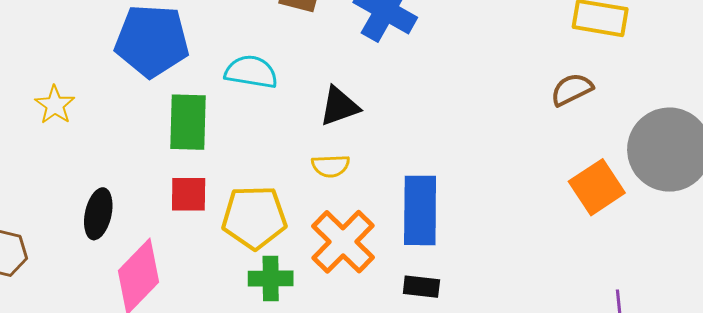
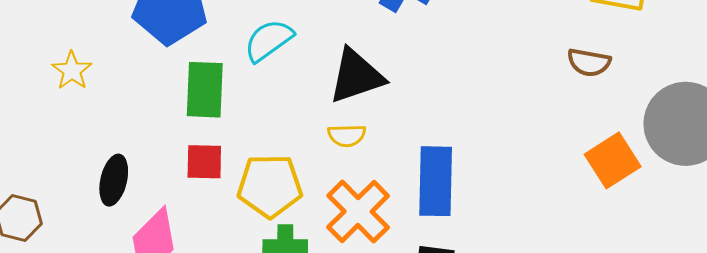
cyan semicircle: (251, 72) -> (269, 40), turned -46
brown semicircle: (572, 89) -> (589, 62), turned -144
black triangle: (339, 106) -> (356, 76), size x1.4

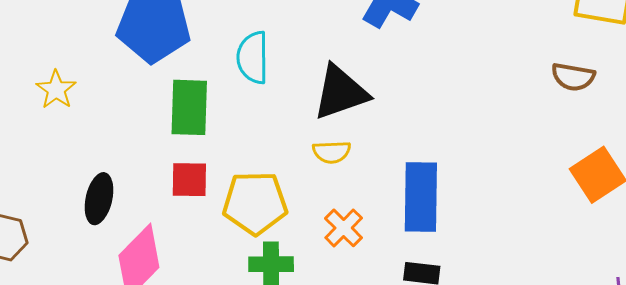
cyan semicircle: (269, 40) -> (253, 58), turned -54
orange cross: (358, 211) -> (344, 228), size x0.6

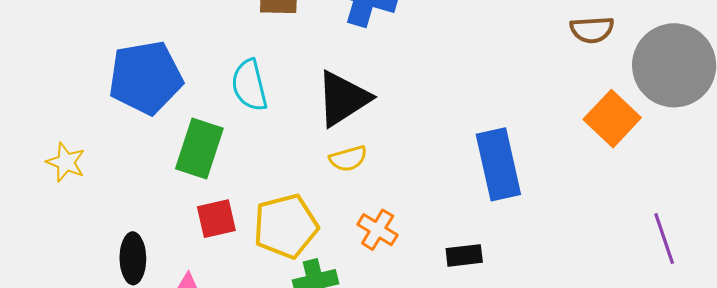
brown semicircle: (573, 77) -> (592, 30), moved
green rectangle: (189, 107) -> (199, 149), turned 30
blue rectangle: (421, 197) -> (498, 164), moved

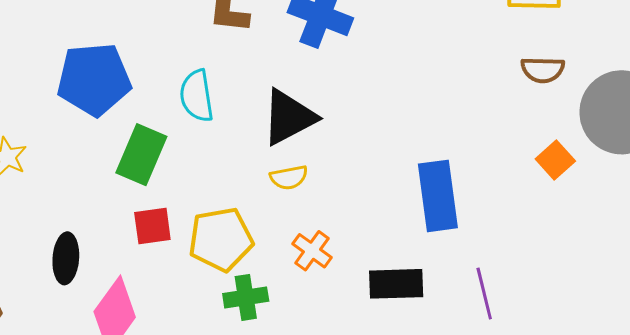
orange square: (612, 119) -> (555, 160), size x0.7
purple line: (664, 239) -> (484, 293), moved
black rectangle: (464, 255) -> (396, 284), size x1.5

